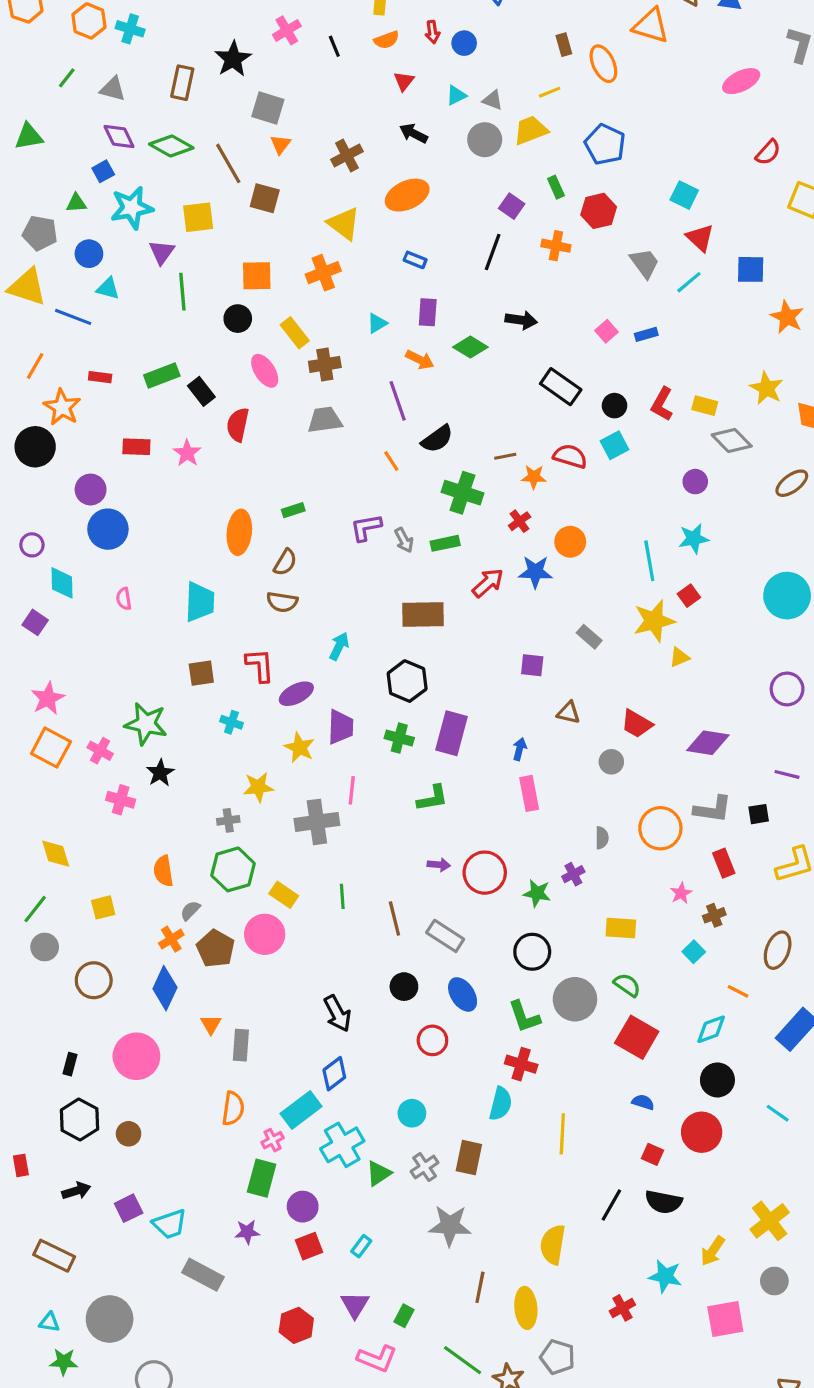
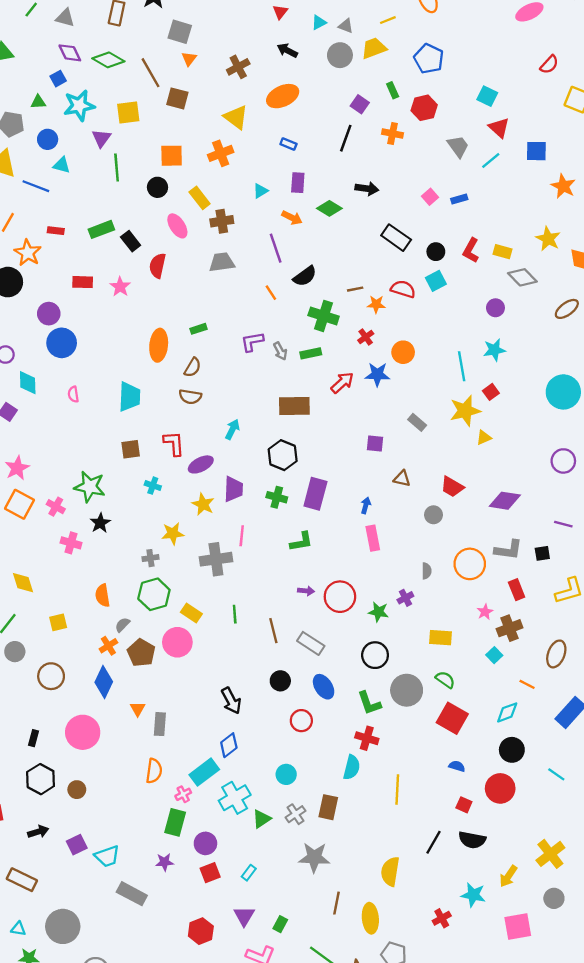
brown cross: (714, 915) -> (510, 628), size x1.5

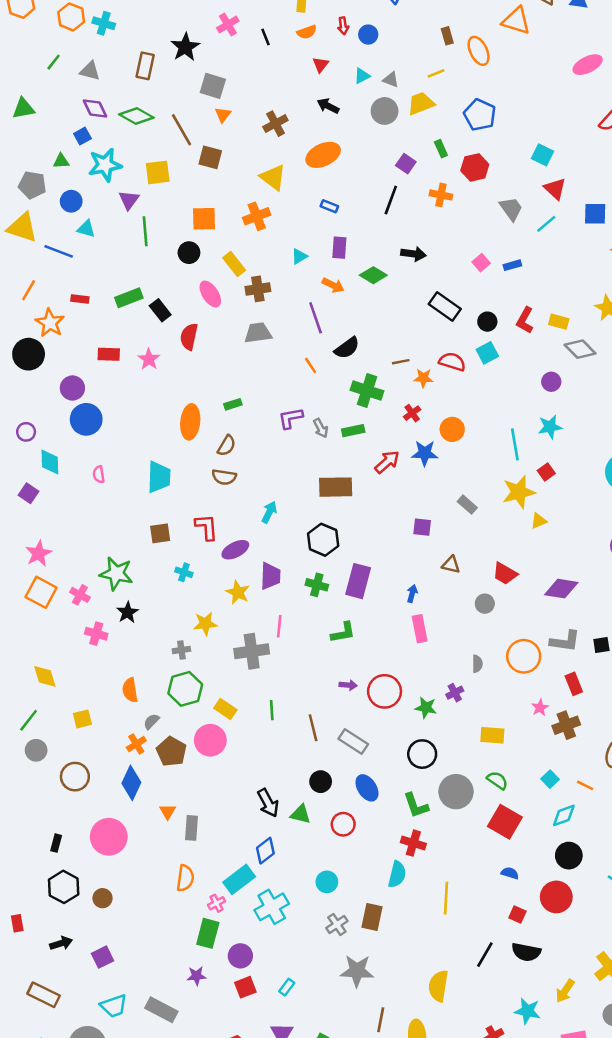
cyan square: (494, 655) -> (550, 779), moved
green triangle: (262, 819) -> (301, 814), moved, turned 48
cyan trapezoid: (107, 856) -> (114, 1006), moved

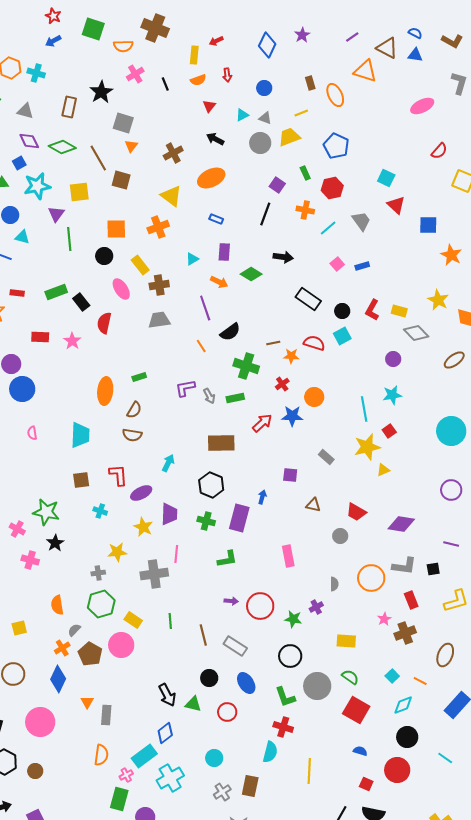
blue circle: (368, 35) -> (264, 88), moved
cyan line: (546, 224) -> (328, 228), moved
blue arrow: (412, 594) -> (262, 497), moved

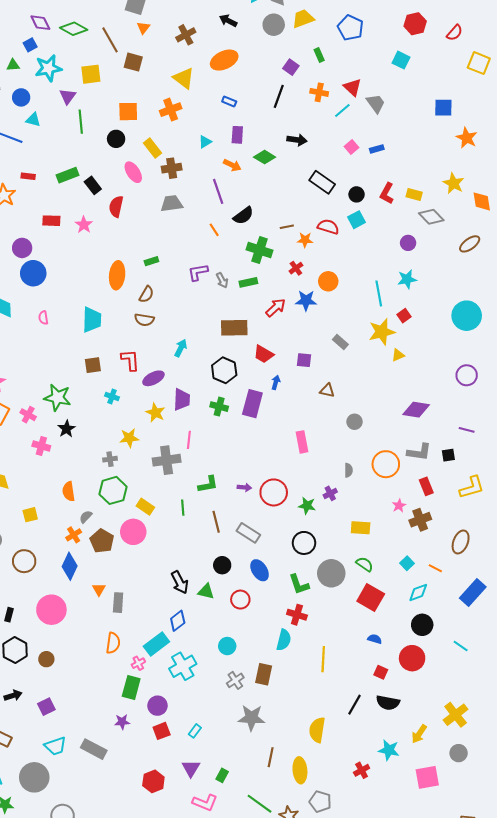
red hexagon: (332, 188) -> (415, 24), moved
red triangle: (396, 205) -> (352, 87), moved
red trapezoid: (356, 512) -> (264, 354), moved
green L-shape: (227, 559) -> (208, 484), moved

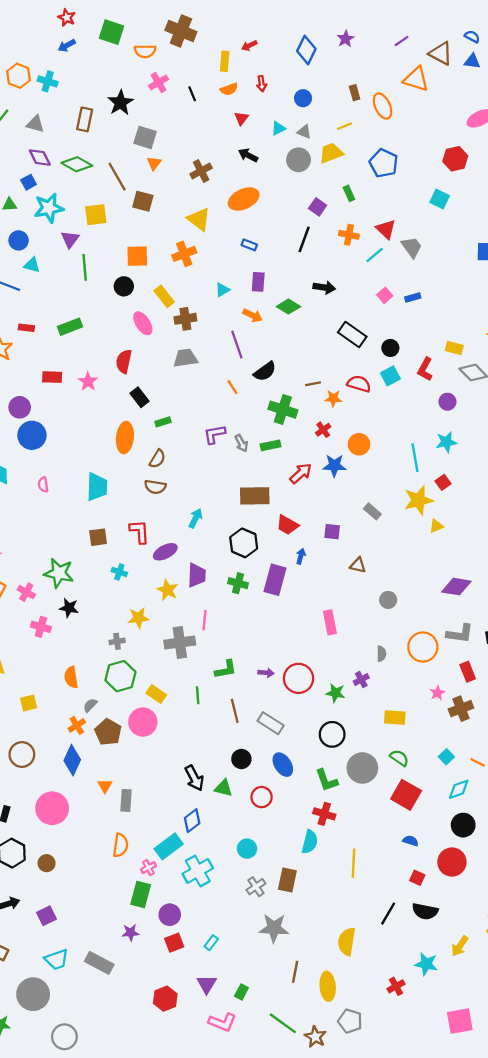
black rectangle: (93, 185) -> (139, 397), moved
red L-shape: (387, 193) -> (425, 369), moved
black star: (67, 429) -> (69, 608), turned -30
pink square: (427, 777) -> (460, 1021), moved

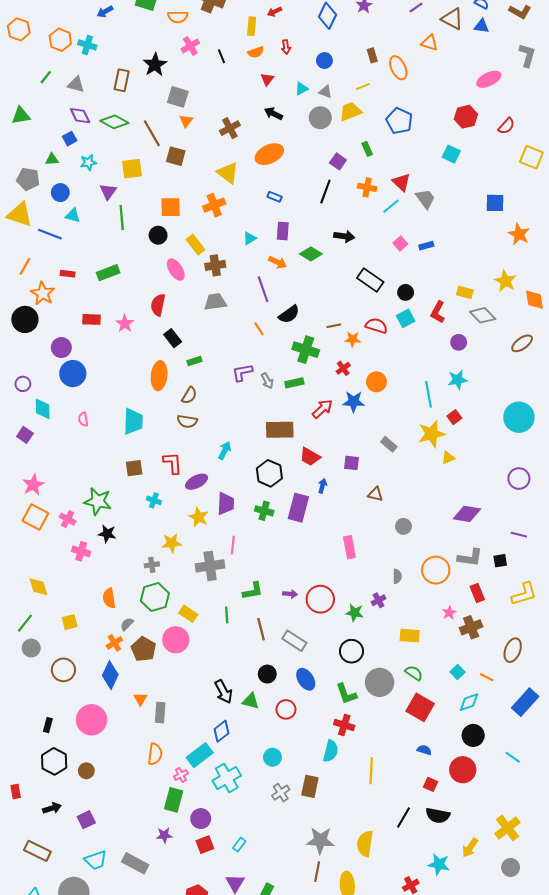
orange triangle: (416, 79) -> (429, 43), size x0.7
cyan star: (49, 208) -> (88, 162), size x0.6
gray star: (274, 928) -> (320, 840), moved

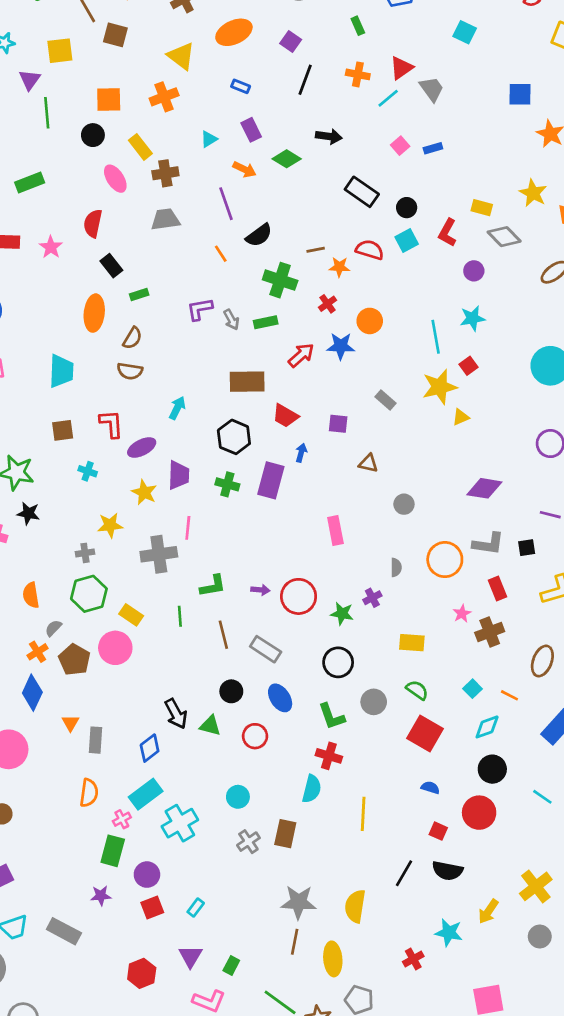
purple square: (338, 161) -> (291, 42), moved
red triangle: (401, 182) -> (401, 68), turned 42
purple rectangle: (283, 231) -> (251, 130), turned -30
gray circle: (380, 682) -> (374, 702), size x0.7
blue diamond: (221, 731) -> (150, 748), moved

